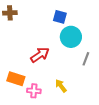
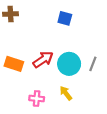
cyan circle: (71, 37) -> (69, 64), moved
orange rectangle: (16, 79) -> (14, 64), moved

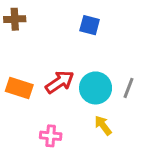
yellow arrow: (66, 93) -> (103, 125), moved

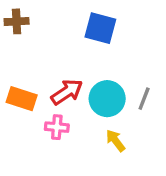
blue square: (90, 25) -> (100, 28), size x1.4
pink cross: (51, 136) -> (57, 127), moved

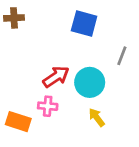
orange rectangle: (22, 99) -> (18, 122), moved
gray line: (144, 99) -> (122, 56), moved

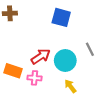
gray line: (122, 56) -> (90, 49), moved, turned -48
orange rectangle: (18, 122) -> (13, 71), moved

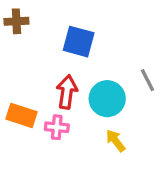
blue square: (61, 17) -> (79, 42), moved
red arrow: (41, 56) -> (67, 92), turned -48

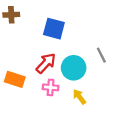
red arrow: (67, 92) -> (46, 63), turned 35
pink cross: (57, 127) -> (51, 87), moved

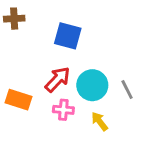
gray line: (101, 55) -> (127, 90), moved

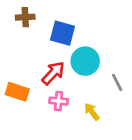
brown cross: (14, 19) -> (25, 17), moved
cyan circle: (92, 85) -> (85, 61), moved

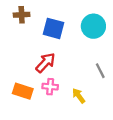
cyan circle: (85, 61) -> (93, 26), moved
orange rectangle: (17, 92) -> (23, 91), moved

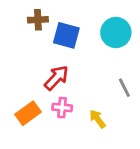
brown cross: (22, 15) -> (38, 20), moved
orange rectangle: (23, 91) -> (28, 113), turned -54

